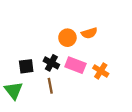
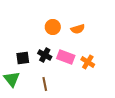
orange circle: (67, 38) -> (53, 27), moved
brown line: (50, 86) -> (45, 84), moved

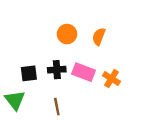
orange semicircle: (78, 29) -> (99, 37), turned 128
black cross: (45, 55) -> (57, 70), turned -32

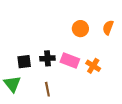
orange circle: (67, 34) -> (80, 29), moved
orange semicircle: (99, 37) -> (108, 28), moved

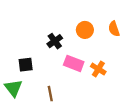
orange semicircle: (108, 28) -> (114, 29), turned -40
black cross: (47, 58) -> (55, 41), moved, turned -32

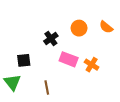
orange semicircle: (114, 29) -> (106, 27), turned -32

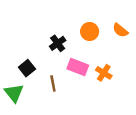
black square: (24, 60) -> (27, 68), turned -32
brown line: (47, 87) -> (53, 83), moved

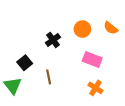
pink rectangle: (78, 67) -> (92, 60), moved
orange cross: (104, 73) -> (95, 88), moved

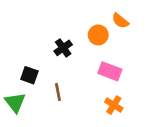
orange semicircle: (111, 28) -> (120, 21), moved
black square: (25, 63) -> (29, 75), turned -32

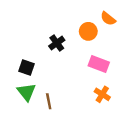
brown line: (58, 92) -> (49, 101), moved
green triangle: (15, 102) -> (27, 92), moved

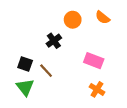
orange circle: (88, 31) -> (73, 20), moved
brown line: (49, 101) -> (46, 71), moved, turned -32

